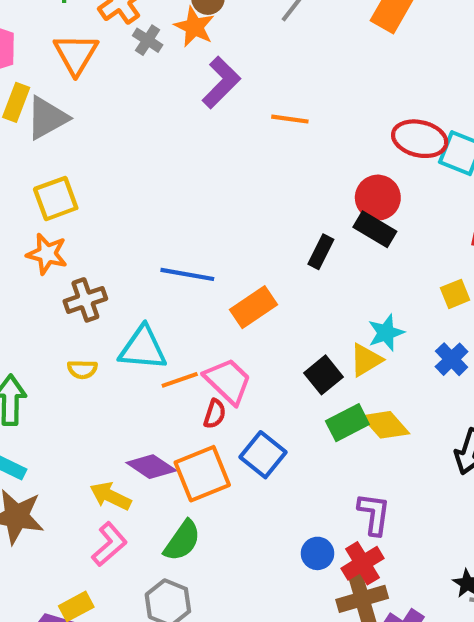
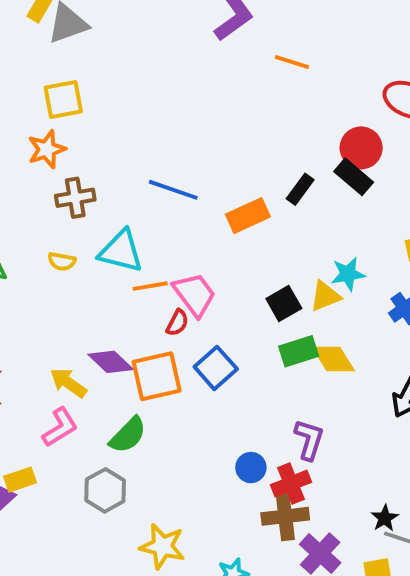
orange star: (47, 254) -> (47, 149), turned 30
orange rectangle: (254, 307) -> (248, 216), moved

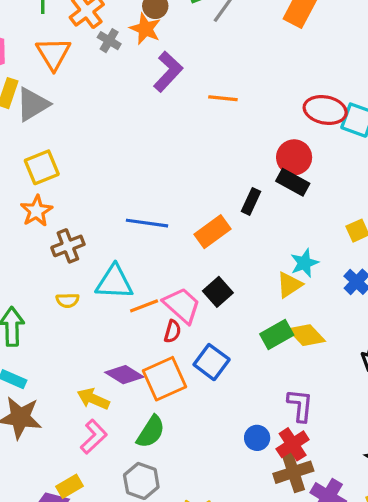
black square: (284, 304) -> (218, 292), moved

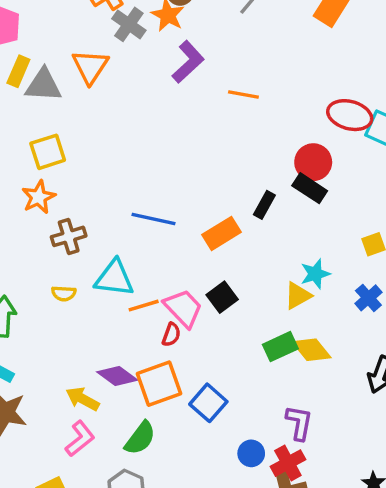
gray cross: (109, 41) -> (129, 24), size x1.4
orange triangle: (53, 54) -> (90, 67), moved
gray triangle: (33, 104) -> (43, 85), turned 30
blue square: (212, 362) -> (208, 403), moved

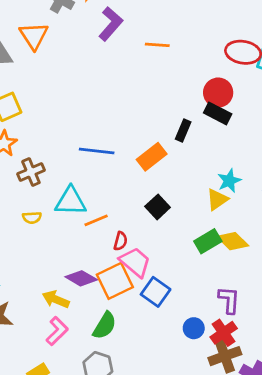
pink trapezoid: (183, 308) -> (135, 262), moved

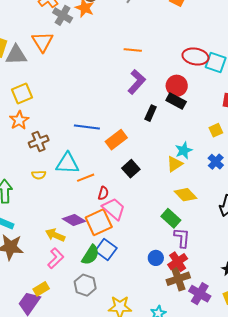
purple L-shape: (111, 24) -> (137, 82), moved
orange rectangle: (152, 157) -> (116, 140), moved
green rectangle: (208, 241) -> (171, 218), moved, turned 72
blue square: (156, 292) -> (106, 249), moved

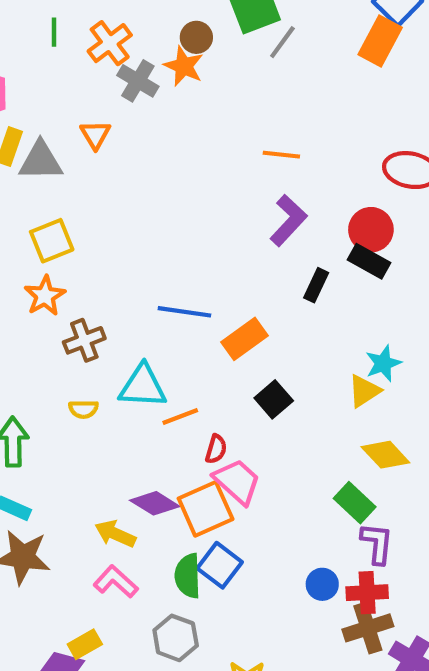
orange triangle: (42, 42) -> (95, 135), size x0.7
green semicircle: (91, 255) -> (188, 576), turned 145
pink L-shape: (56, 258) -> (116, 582), turned -95
red cross: (178, 262) -> (367, 593), turned 30

